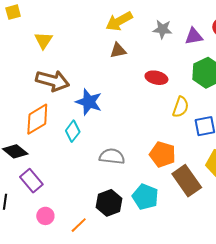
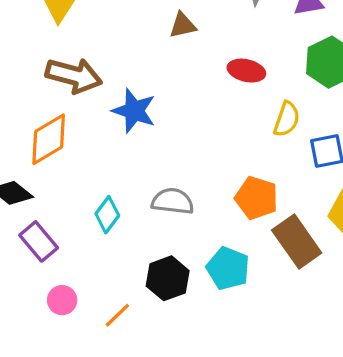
cyan diamond: (73, 131) -> (107, 215), moved

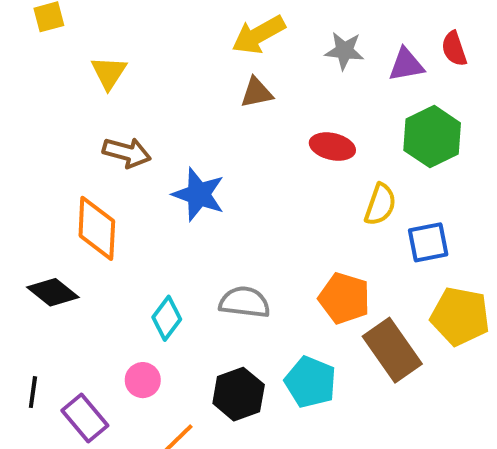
brown arrow: (74, 76) -> (127, 153), size x0.7
orange diamond: (49, 139) -> (97, 228), turned -56
purple rectangle: (39, 241) -> (85, 418), moved
pink circle: (62, 300) -> (143, 380), moved

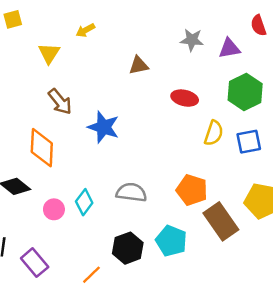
yellow arrow: (259, 35) -> (85, 30), moved, size x0.6
red semicircle: (454, 49) -> (258, 25), moved
brown arrow: (127, 153) -> (60, 102), turned 36
blue square: (428, 242) -> (249, 142), moved
pink circle: (143, 380) -> (54, 209), moved

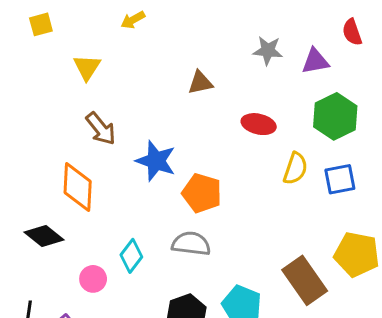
yellow arrow: (85, 30) -> (133, 20), moved
orange pentagon: (192, 190) -> (202, 193), moved
pink circle: (54, 209) -> (93, 279), moved

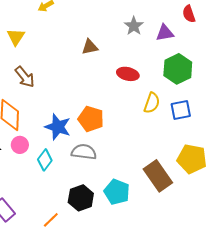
gray star: (268, 51) -> (134, 26), turned 30
blue star: (156, 161) -> (58, 127), moved
pink circle: (93, 279) -> (20, 145), moved

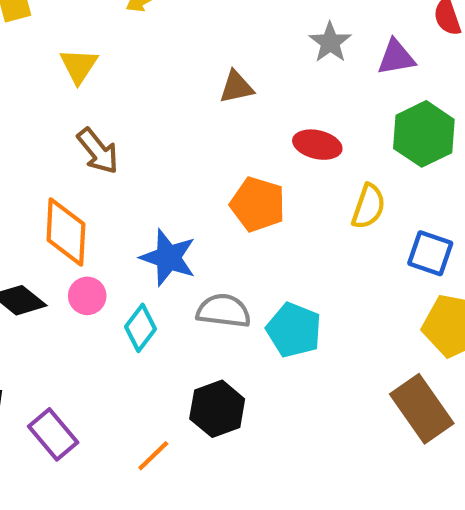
blue square: (181, 110) -> (430, 253), moved, turned 30
orange pentagon: (91, 119) -> (258, 204), moved
brown rectangle: (158, 176) -> (422, 409), moved
cyan pentagon: (117, 192) -> (294, 330), moved

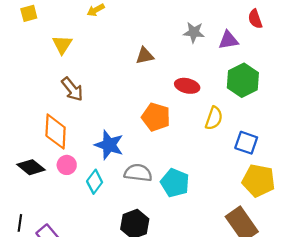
gray star: (330, 42) -> (194, 32), turned -30

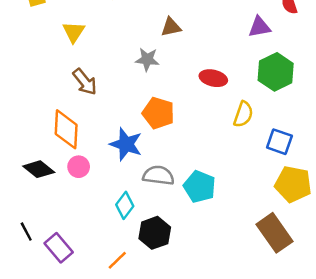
gray star: (194, 32) -> (147, 59), moved
brown triangle: (145, 56) -> (171, 27), moved
orange pentagon: (156, 117) -> (158, 113), moved
cyan diamond: (95, 182) -> (125, 205), moved
black line: (20, 223) -> (26, 232), turned -36

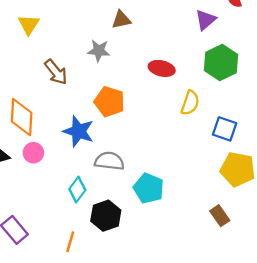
purple triangle: (259, 27) -> (206, 20), turned -30
brown arrow: (85, 82) -> (56, 72), moved
cyan pentagon: (200, 187) -> (149, 188), moved
brown rectangle: (274, 233) -> (220, 216), size x0.6
orange line: (117, 260) -> (70, 242), turned -30

